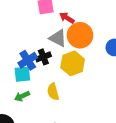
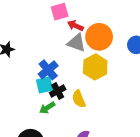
red arrow: (67, 18) -> (75, 26), moved
black cross: (43, 57) -> (58, 91), moved

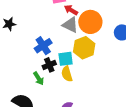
cyan square: (45, 85) -> (66, 59), moved
green arrow: (47, 108) -> (39, 78), turned -96

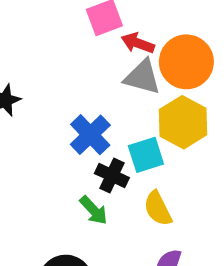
black cross: (49, 65) -> (112, 176), turned -32
yellow semicircle: (67, 74) -> (158, 209), moved

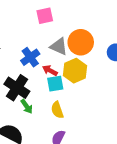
red arrow: (138, 43) -> (50, 70), moved
blue cross: (90, 135) -> (30, 57), moved
black cross: (112, 176) -> (17, 88), moved, size x1.6

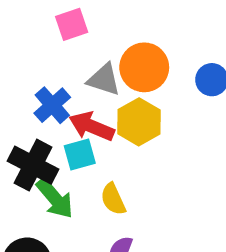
red arrow: (50, 70) -> (92, 126), size x1.5
cyan square: (55, 84) -> (80, 154), moved
green arrow: (27, 106) -> (55, 198), size x1.5

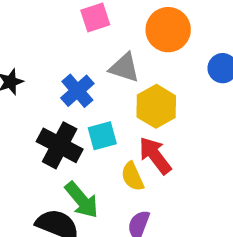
orange circle: (144, 67) -> (168, 30), moved
red arrow: (92, 126) -> (155, 156), moved, turned 30
green arrow: (55, 198) -> (82, 200), moved

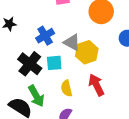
gray triangle: (124, 68) -> (72, 42), moved
red arrow: (155, 156) -> (96, 85), moved

